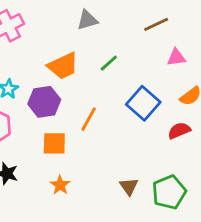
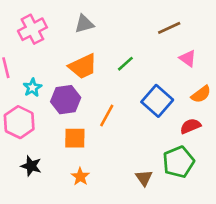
gray triangle: (87, 20) -> (84, 24), moved
pink triangle: (176, 57) -> (188, 58), turned 42
green pentagon: (169, 192) -> (178, 162), moved

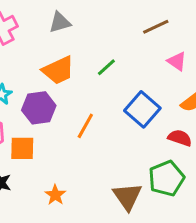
red semicircle: (190, 126) -> (180, 138), turned 42
orange square: (75, 138) -> (22, 148), moved
brown triangle: (144, 178) -> (127, 196), size x1.5

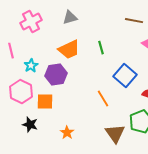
brown line: (156, 27) -> (134, 21), turned 36
green line: (106, 67) -> (101, 48), turned -64
orange line: (85, 126) -> (103, 99), moved, turned -60

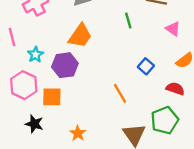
green line: (101, 48) -> (128, 21), moved
orange trapezoid: (69, 50) -> (80, 36), turned -30
blue square: (125, 76) -> (146, 66), size x0.6

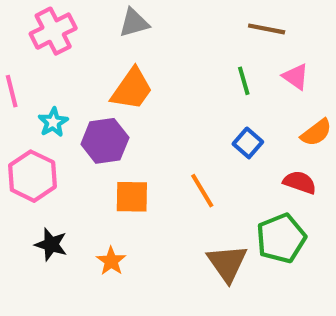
green line: (128, 21) -> (244, 81), moved
orange square: (52, 97) -> (132, 197), moved
orange star: (78, 133) -> (111, 261), moved

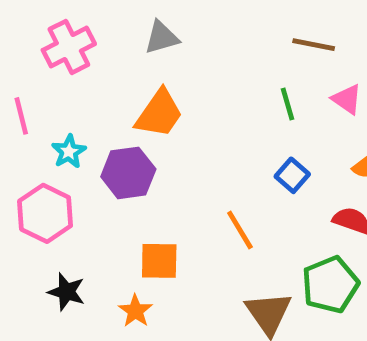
orange square: (132, 197) -> (159, 261), moved

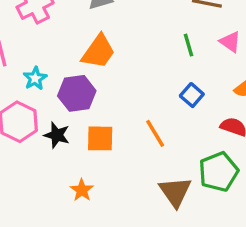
orange square: (159, 261) -> (100, 138), moved
black star: (66, 292) -> (57, 135), moved

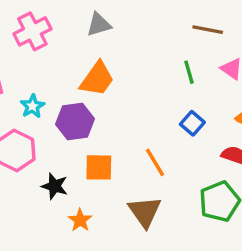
black star: (57, 135) -> (55, 186), moved
brown triangle: (175, 192) -> (145, 212), moved

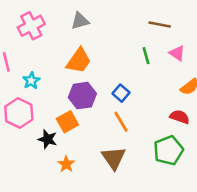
purple hexagon: (75, 122) -> (82, 96), moved
blue square: (192, 123) -> (121, 93), moved
orange square: (99, 167) -> (67, 122), moved, turned -30

